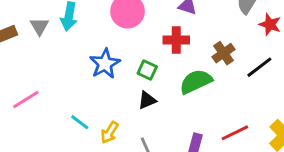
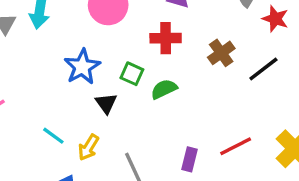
green semicircle: (196, 82) -> (164, 89), moved, size x0.7
black triangle: (147, 100) -> (106, 103), moved, turned -42

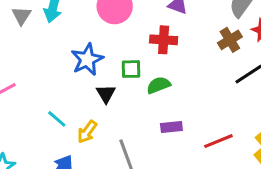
brown cross: (221, 53) -> (230, 40), moved
green square: (132, 74) -> (131, 69), turned -30
purple rectangle: (190, 159) -> (171, 127), moved, turned 65

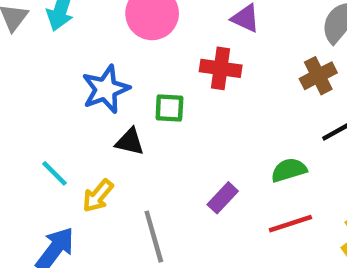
green semicircle: (158, 85) -> (289, 170), moved
black triangle: (106, 94) -> (130, 142), turned -50
purple rectangle: (171, 127) -> (223, 198), turned -45

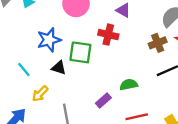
green square: (169, 108) -> (80, 52), size x1.5
green semicircle: (289, 170) -> (129, 85), moved
cyan line: (54, 173) -> (24, 70), moved

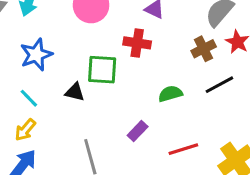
blue star: (49, 40) -> (36, 55), moved
green semicircle: (129, 85) -> (170, 94), moved
yellow arrow: (40, 94) -> (25, 130), moved

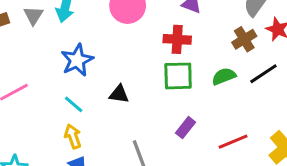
green square: (102, 70) -> (178, 76), moved
green semicircle: (170, 94) -> (224, 76), moved
yellow arrow: (25, 130) -> (73, 136), turned 125

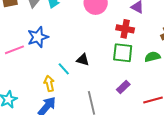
blue star: (77, 60) -> (38, 37), moved
cyan line: (74, 104) -> (64, 69), moved

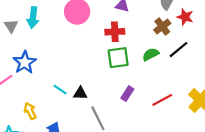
black triangle: (83, 60) -> (80, 93), moved
yellow arrow: (49, 83) -> (30, 111), moved

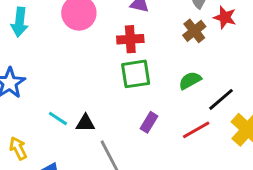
black line: (178, 50) -> (221, 99), moved
green semicircle: (151, 54) -> (190, 80), moved

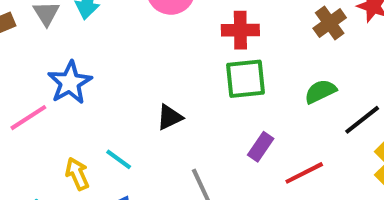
cyan line: (58, 118) -> (119, 159), moved
black triangle: (85, 123) -> (170, 117), moved, turned -30
red line: (196, 130) -> (304, 173), moved

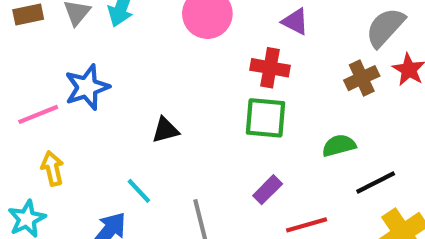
black triangle: (170, 117) -> (165, 130), moved
cyan line: (119, 159) -> (139, 191), moved
yellow arrow: (77, 174) -> (52, 168), moved

